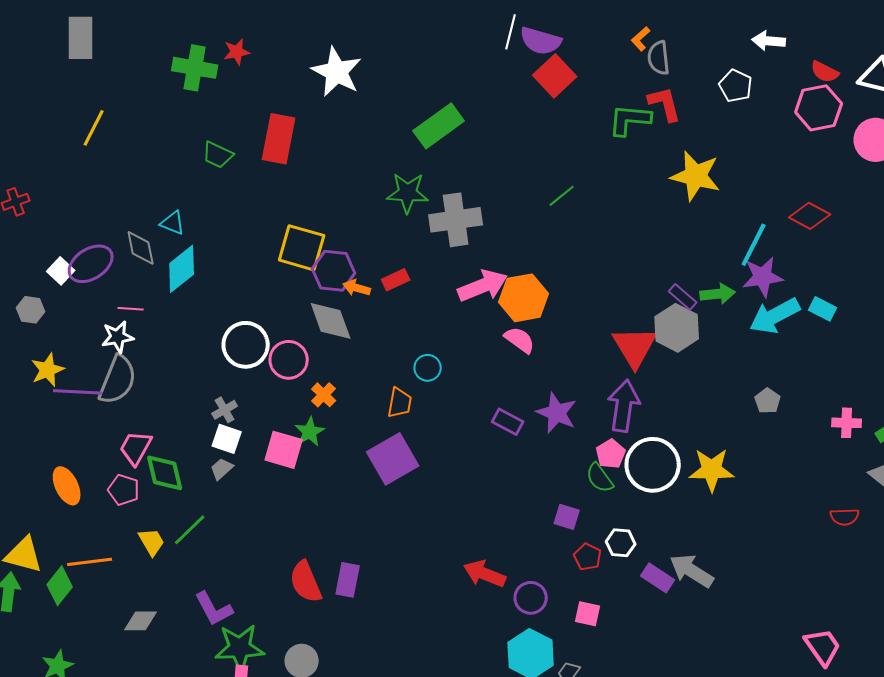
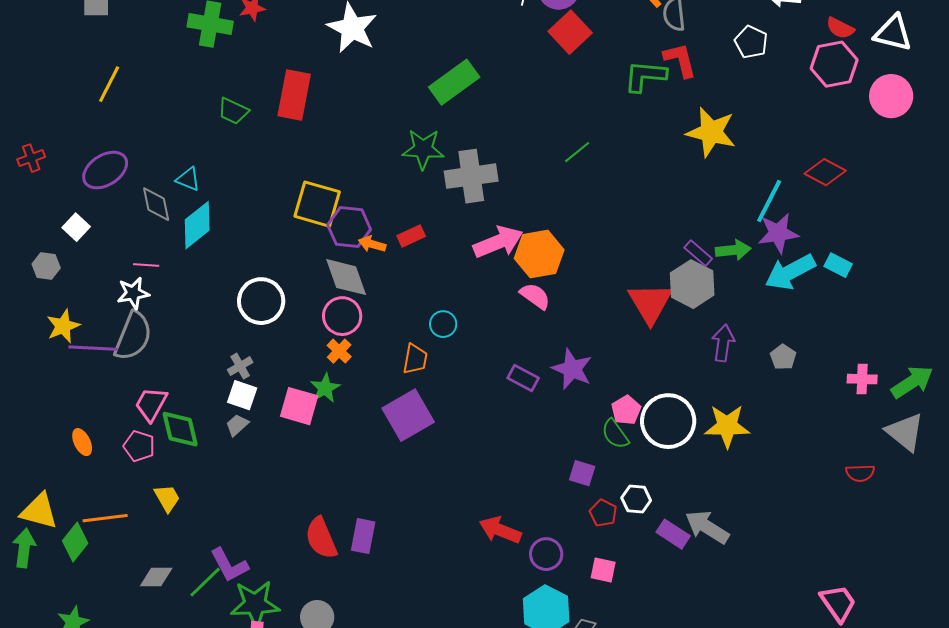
purple ellipse: (91, 264) -> (105, 170), moved
pink circle: (289, 360) -> (342, 316), moved
purple arrow: (624, 406) -> (723, 343), moved, size x0.7
orange ellipse: (67, 486) -> (82, 442), size x0.7
green line: (190, 530) -> (205, 582), moved

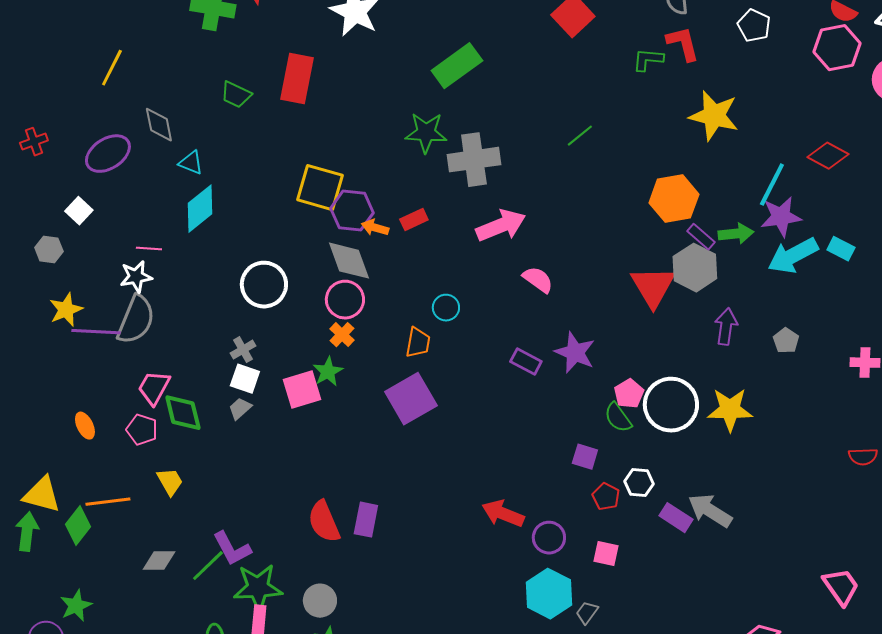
green L-shape: (645, 76) -> (648, 60), size x0.7
gray diamond: (156, 204) -> (159, 125), moved
orange hexagon: (539, 254) -> (674, 199), moved
pink square: (299, 406) -> (302, 390), turned -33

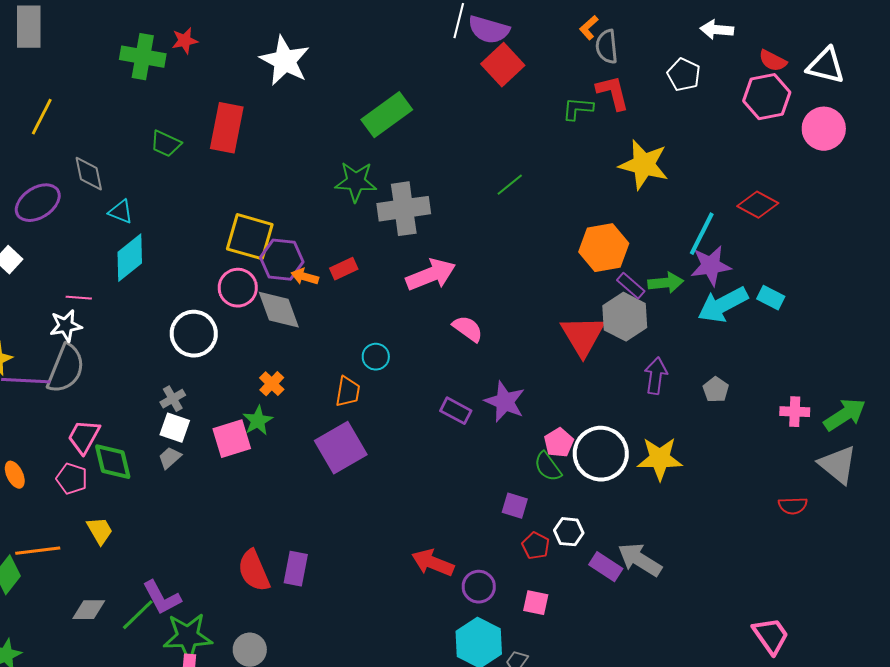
pink circle: (345, 300) -> (238, 288), moved

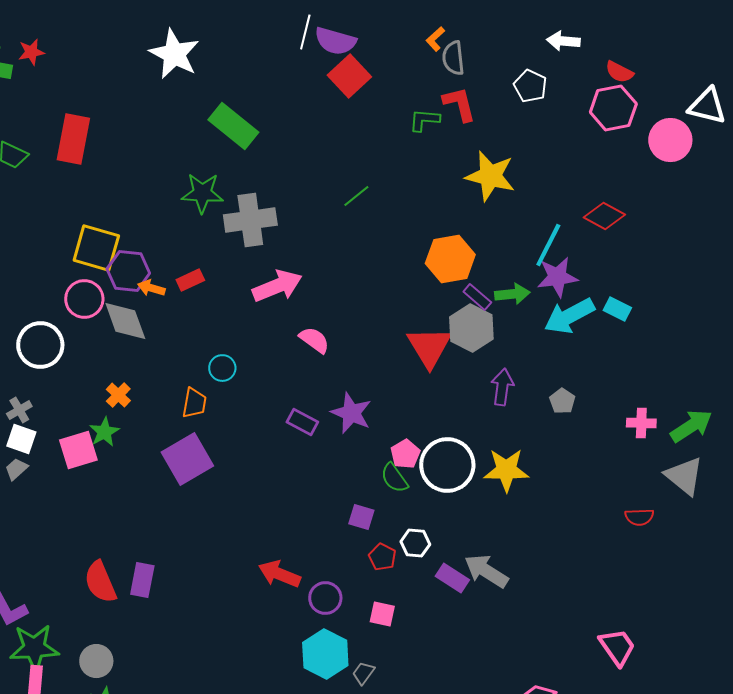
white star: (285, 61) -> (174, 54), moved
white triangle: (826, 66) -> (707, 106), moved
green rectangle: (387, 115) -> (233, 126), turned 75

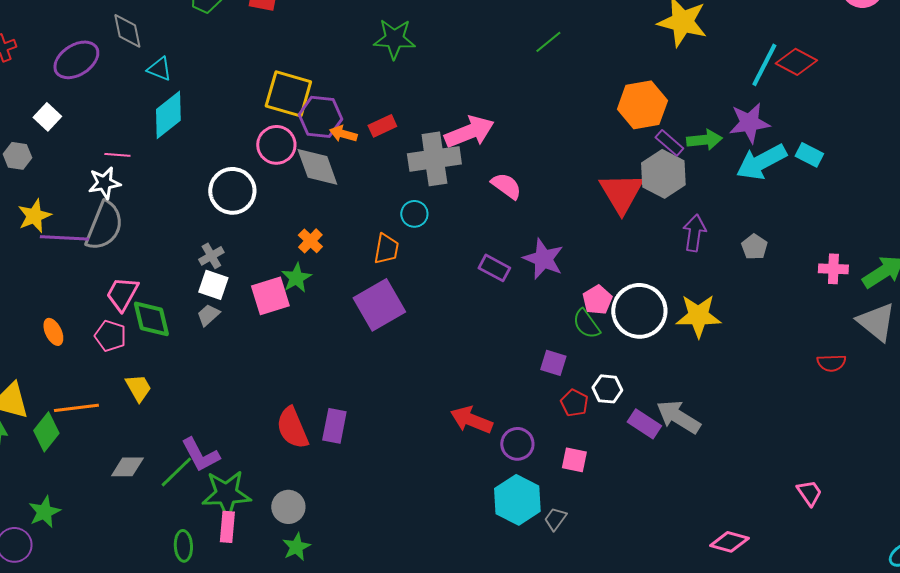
gray cross: (250, 220) -> (434, 159), moved
cyan line: (548, 245) -> (764, 65), moved
pink trapezoid: (617, 647) -> (809, 493), size x0.7

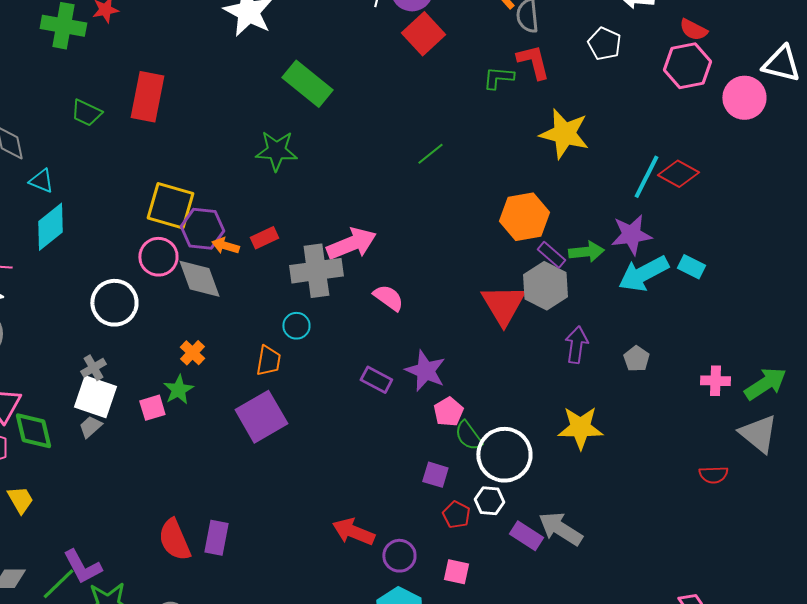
white square: (213, 285) -> (95, 397), size x1.4
pink square: (270, 296) -> (152, 408), size x0.7
pink pentagon: (597, 300) -> (448, 412), moved
white circle: (639, 311) -> (504, 455), moved

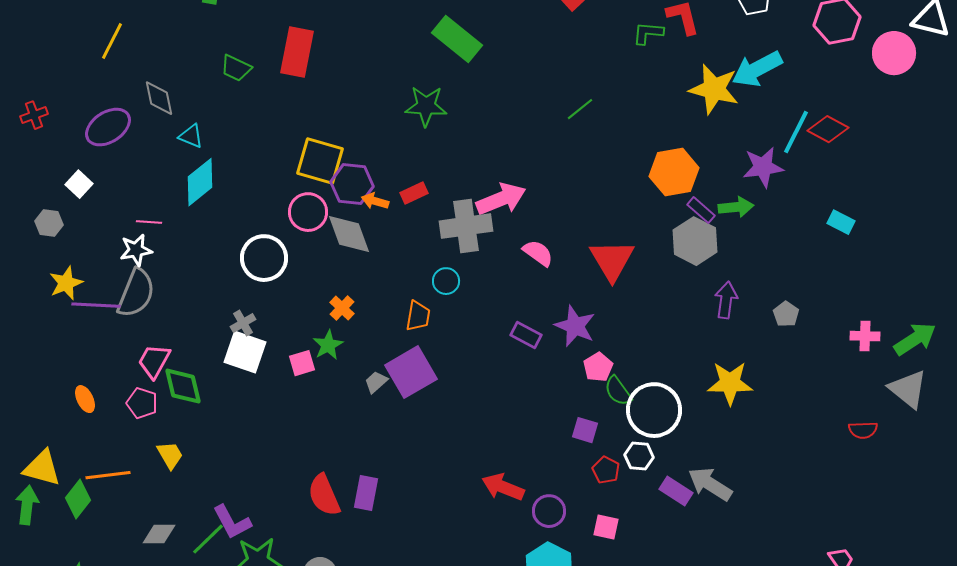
purple star: (631, 235) -> (763, 167), moved
cyan arrow: (643, 274) -> (757, 69), moved
red triangle: (503, 305) -> (612, 260), moved
gray trapezoid: (90, 427) -> (376, 382), moved

